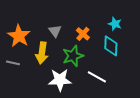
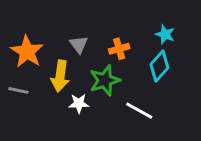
orange cross: (83, 34) -> (119, 49), turned 32
cyan diamond: (111, 46) -> (159, 66), turned 40
white star: (60, 80) -> (79, 103), moved, size x0.6

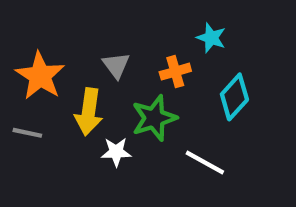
cyan star: (165, 34) -> (211, 38), moved

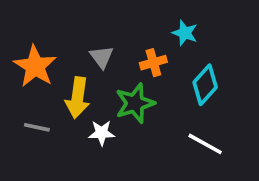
gray line: (27, 133) -> (37, 127), moved
white line: (205, 162) -> (205, 144), moved

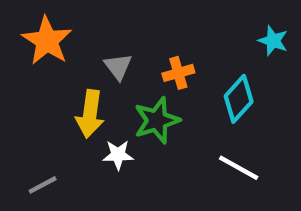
cyan star: (185, 33) -> (273, 41), moved
orange star: (35, 66) -> (47, 41), moved
gray line: (37, 127) -> (43, 185), moved, turned -40

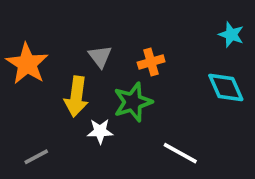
orange star: (47, 41) -> (27, 64), moved
cyan diamond: (239, 99) -> (226, 87), moved, turned -66
white line: (239, 168) -> (180, 153), moved

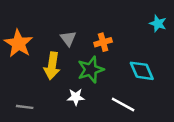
cyan diamond: (226, 87) -> (142, 71), moved
white star: (100, 131) -> (76, 97), moved
gray line: (36, 157) -> (25, 107), turned 35

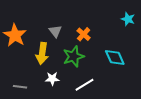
orange cross: (103, 42) -> (84, 34), turned -32
white star: (76, 97) -> (52, 79), moved
white line: (123, 104) -> (85, 85), moved, turned -60

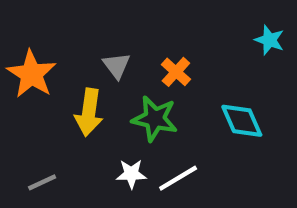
green star: (73, 56) -> (155, 119), turned 30
white star: (52, 79) -> (131, 174), moved
gray line: (20, 87) -> (42, 182), turned -32

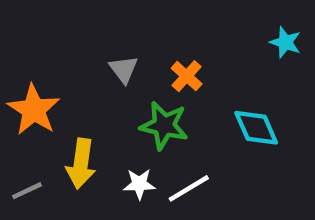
orange star: (31, 74) -> (34, 110), moved
yellow arrow: (89, 112) -> (81, 164), moved
gray line: (42, 182) -> (27, 191), moved

